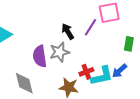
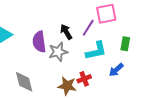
purple semicircle: (40, 56) -> (39, 42), moved
red cross: (86, 72) -> (84, 79), moved
cyan L-shape: (102, 76) -> (96, 51), moved

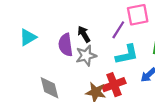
black arrow: (66, 32) -> (84, 34), moved
red cross: (84, 79) -> (114, 85), size x1.5

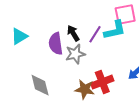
purple line: (118, 30) -> (95, 34), moved
cyan L-shape: (127, 55) -> (115, 30), moved

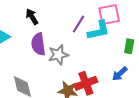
black arrow: (73, 33) -> (32, 17), moved
purple line: (95, 34) -> (78, 24), moved

